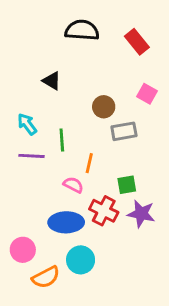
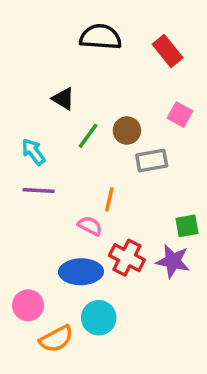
green line: (62, 140) -> (88, 136), moved, turned 40
green square: (127, 185) -> (187, 226), moved

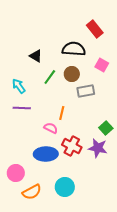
black semicircle: (100, 37) -> (74, 49), moved
green square: (187, 226) -> (106, 128), turned -32
cyan circle: (99, 318) -> (65, 187), moved

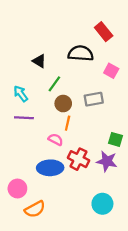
brown circle: (72, 74) -> (63, 104), moved
green square: (106, 128) -> (116, 139), turned -32
cyan circle: (65, 187) -> (102, 204), moved

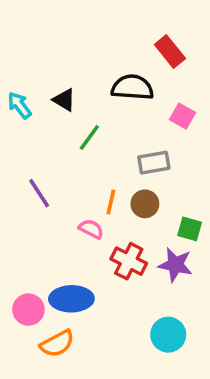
cyan arrow: (21, 94) -> (19, 105), moved
brown circle: (63, 104) -> (145, 204), moved
purple line: (24, 118) -> (39, 193), turned 54
blue ellipse: (50, 168) -> (71, 299), moved

